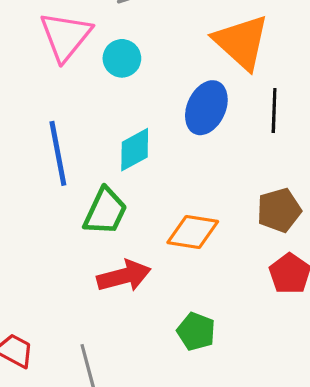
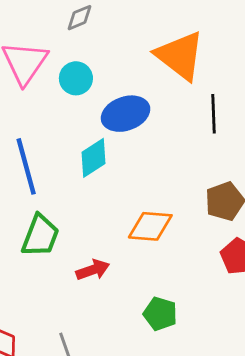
blue ellipse: (206, 108) -> (126, 114), moved, turned 51
green trapezoid: (105, 211) -> (40, 236), moved
red arrow: (124, 276) -> (93, 270), size x0.7

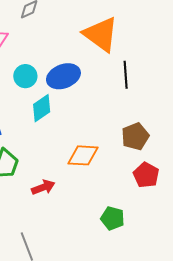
cyan circle: (76, 78) -> (25, 76), moved
green pentagon: (160, 314) -> (113, 218), moved

